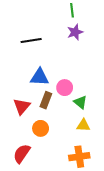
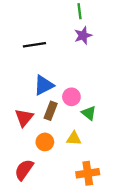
blue triangle: (40, 77) -> (44, 85), turned -30
yellow triangle: (83, 125) -> (74, 138), moved

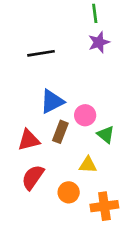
red triangle: (24, 118) -> (29, 140), turned 36
orange circle: (45, 142) -> (69, 192), moved
red semicircle: (24, 170) -> (33, 177), moved

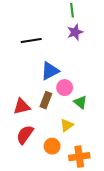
blue triangle: (52, 101) -> (50, 71), moved
yellow triangle: (88, 165) -> (67, 125), turned -40

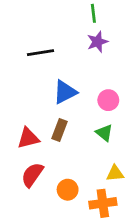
pink circle: (65, 88) -> (108, 100), moved
yellow triangle: (67, 125) -> (115, 173), moved, turned 32

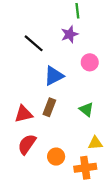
purple star: (97, 42) -> (70, 34), moved
black line: (40, 53) -> (34, 43), turned 50
pink circle: (108, 100) -> (90, 62), moved

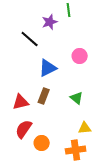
purple star: (70, 34) -> (50, 22), moved
orange circle: (56, 157) -> (42, 143), moved

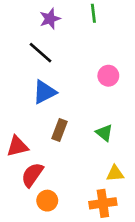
purple star: (50, 22) -> (50, 19), moved
blue triangle: (48, 68) -> (45, 92), moved
red triangle: (21, 102) -> (17, 146), moved
orange circle: (42, 143) -> (47, 201), moved

